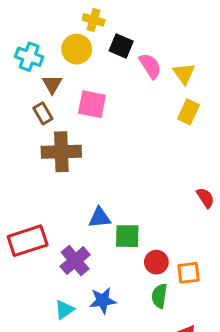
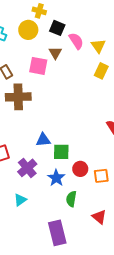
brown triangle: (52, 84) -> (55, 53), moved
green semicircle: (159, 296) -> (71, 199), moved
blue star: (103, 300) -> (56, 178), moved, turned -30

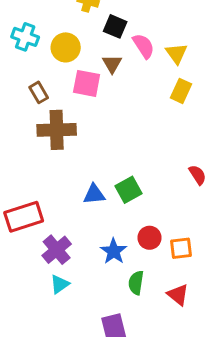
yellow circle: (28, 30) -> (66, 47), moved
green square: (61, 152) -> (129, 190), moved, turned -30
purple cross: (27, 168) -> (57, 250), moved
red triangle: (99, 217) -> (178, 295), moved

